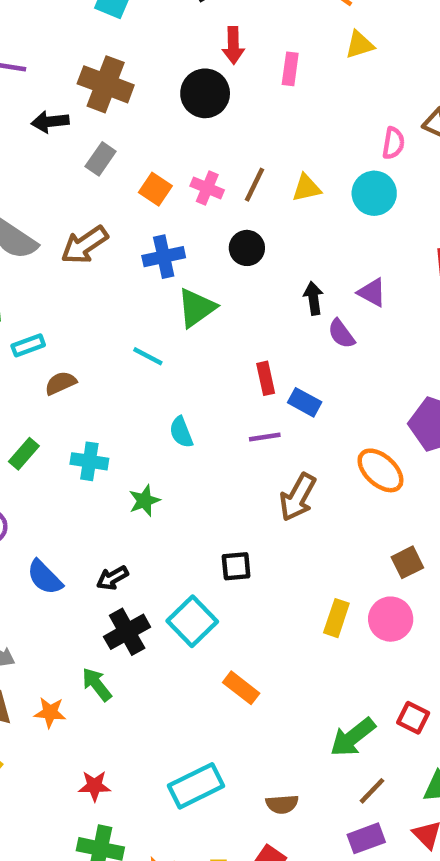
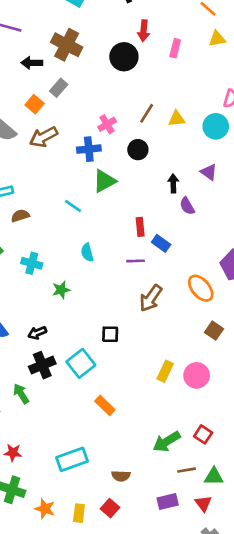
pink cross: (207, 188) -> (107, 124), moved, turned 30
orange square: (155, 189) -> (35, 104), moved
purple triangle: (372, 292) -> (209, 172), moved
brown square: (407, 562) -> (214, 331), moved, turned -36
brown line: (372, 791) -> (186, 470), moved, turned 30

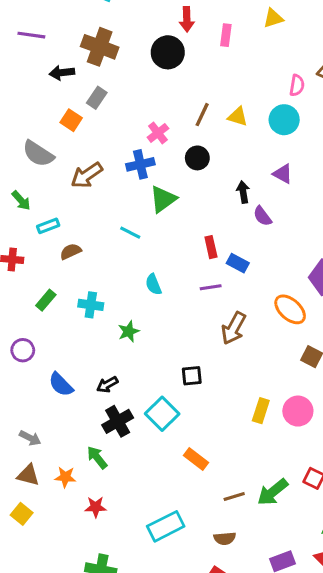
yellow triangle: (177, 119) -> (238, 117), turned 30
brown arrow: (44, 137) -> (87, 175), moved
red star: (13, 453) -> (96, 507), moved
brown line: (186, 470) -> (234, 496), moved

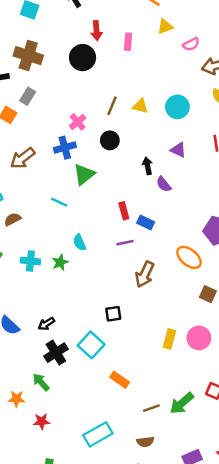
pink semicircle: (297, 85) -> (191, 44), moved, turned 56
green star: (129, 331) -> (60, 262), moved

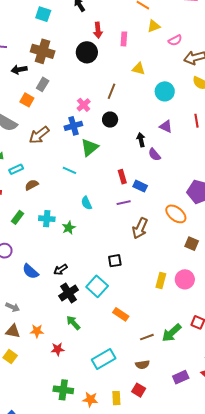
yellow triangle: (140, 106) -> (139, 69), moved
green star: (60, 262) -> (69, 228), moved
green arrow: (41, 382) -> (73, 323), moved

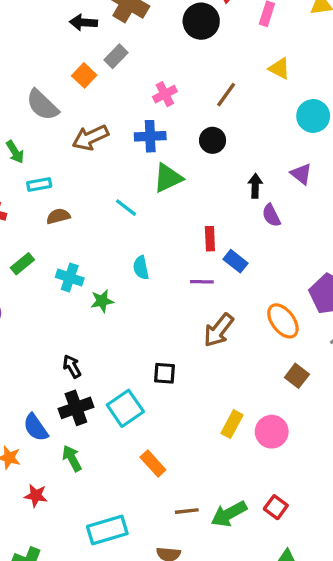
pink cross: (84, 105) -> (165, 94), moved
black arrow: (60, 270) -> (72, 366), turned 80
blue semicircle: (30, 271) -> (36, 427), moved

